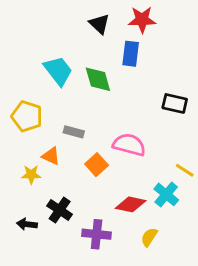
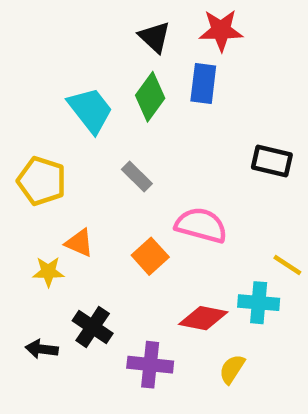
green diamond: (98, 79) -> (150, 97), moved, turned 52
gray rectangle: (74, 132) -> (137, 176), moved, turned 30
cyan cross: (166, 194) -> (259, 303), turned -35

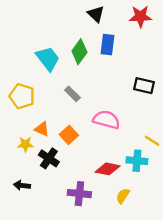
red star: (221, 30) -> (140, 16), moved
black triangle: (155, 37) -> (96, 14), moved
orange square: (150, 256) -> (69, 135), moved
black cross: (93, 327) -> (49, 158), moved

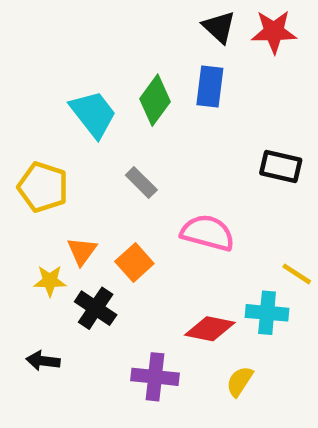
black triangle: (96, 14) -> (219, 27), moved
orange triangle: (42, 129) -> (82, 251), turned 42

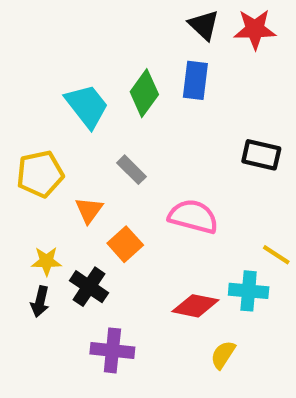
yellow pentagon: (43, 187) -> (40, 174), turned -30
orange triangle: (82, 251) -> (89, 210), moved
black arrow: (43, 361) -> (40, 302), moved, turned -84
purple cross: (155, 377) -> (112, 350), moved

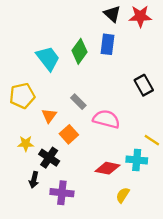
black rectangle: (261, 155) -> (144, 85), turned 48
gray rectangle: (132, 170) -> (78, 102), moved
black arrow: (40, 302) -> (34, 180), moved

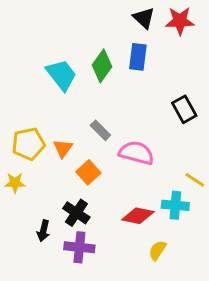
yellow pentagon: (22, 96) -> (28, 144), moved
yellow star: (26, 144) -> (15, 183), moved
black cross: (49, 158) -> (76, 213), moved

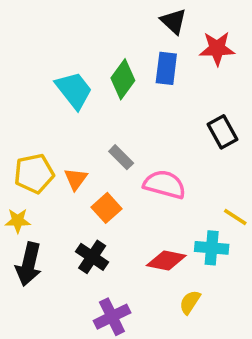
red star: (180, 21) -> (217, 48), moved
black arrow: (43, 231) -> (29, 264), moved, size x1.6
purple cross: (79, 247) -> (112, 317), moved, turned -32

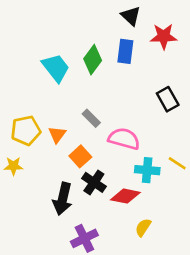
cyan cross: (212, 248) -> (147, 170), moved
black cross: (92, 257) -> (94, 182), moved
black arrow: (29, 264) -> (63, 199), moved

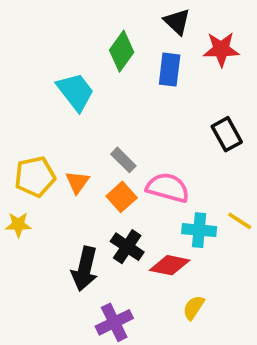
green diamond: (93, 60) -> (122, 51), moved
orange square: (80, 156) -> (122, 197), moved

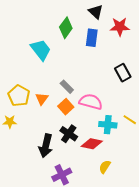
yellow pentagon: (35, 177) -> (19, 96), turned -30

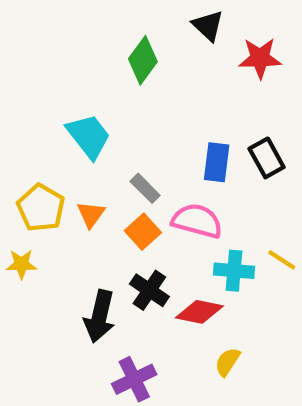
blue rectangle: (92, 38) -> (217, 162), moved
cyan trapezoid: (41, 50) -> (89, 136), moved

